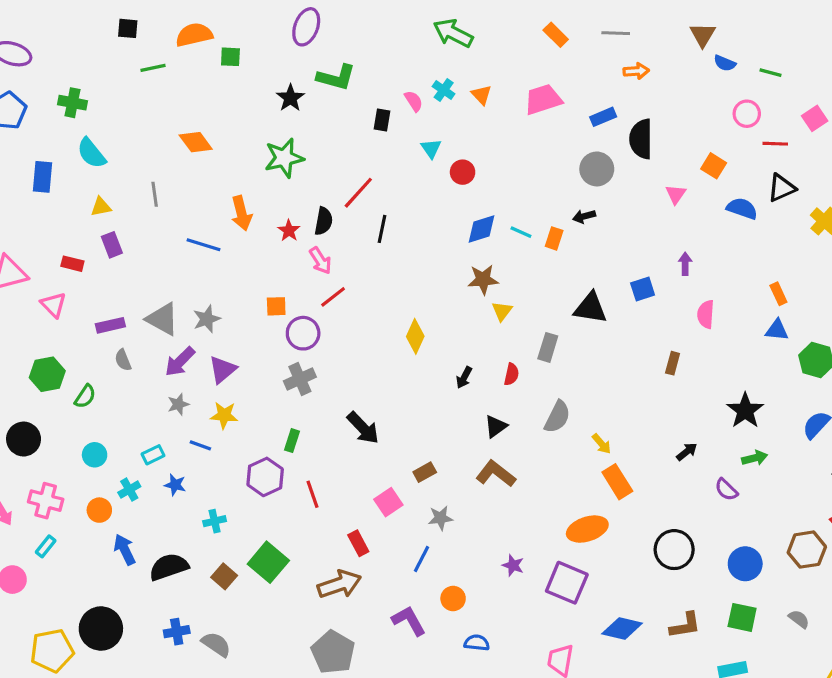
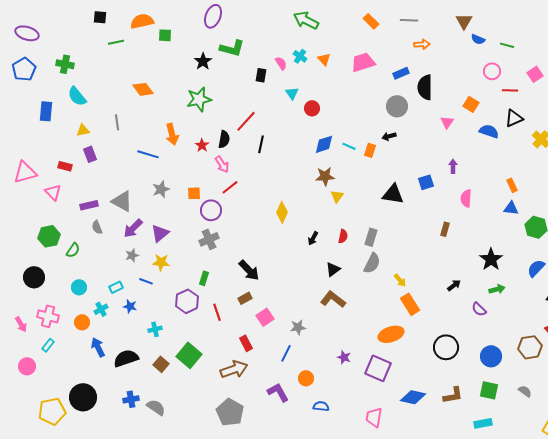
gray star: (207, 319) -> (161, 189), moved
gray rectangle: (548, 347) -> (371, 237), moved
brown rectangle: (425, 472) -> (245, 298), moved

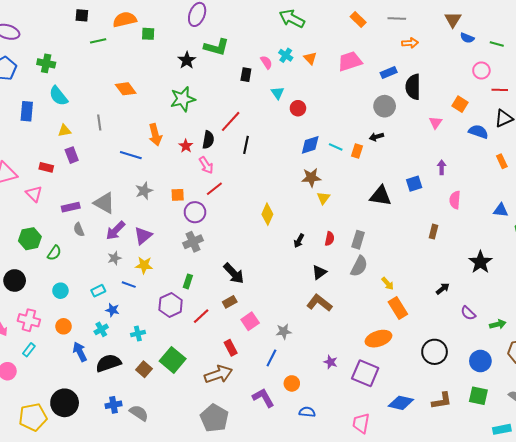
orange rectangle: (512, 185) -> (502, 161), moved
green arrow: (497, 289) -> (498, 324), moved
cyan cross: (101, 309) -> (101, 329), moved
red line: (217, 312) -> (201, 316), turned 66
cyan rectangle: (483, 423) -> (502, 429), moved

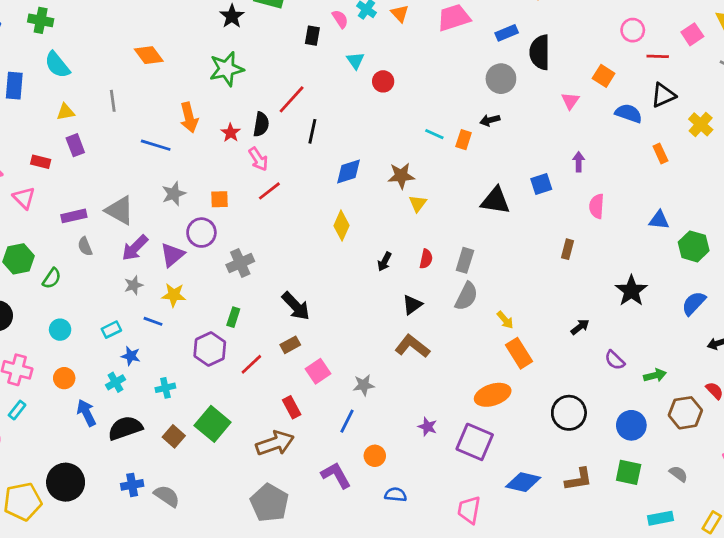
blue diamond: (310, 145) -> (348, 172), moved
purple circle: (195, 212) -> (201, 233), moved

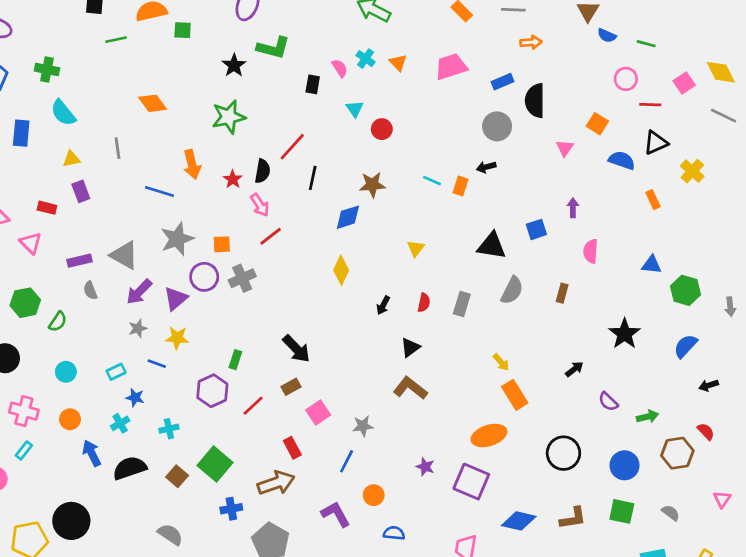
brown star: (401, 176) -> (372, 185), moved
gray star: (174, 194) -> (177, 239), size x1.4
gray cross: (240, 263) -> (242, 278), moved
gray semicircle: (466, 296) -> (512, 290), moved
blue cross: (132, 485) -> (231, 509), moved

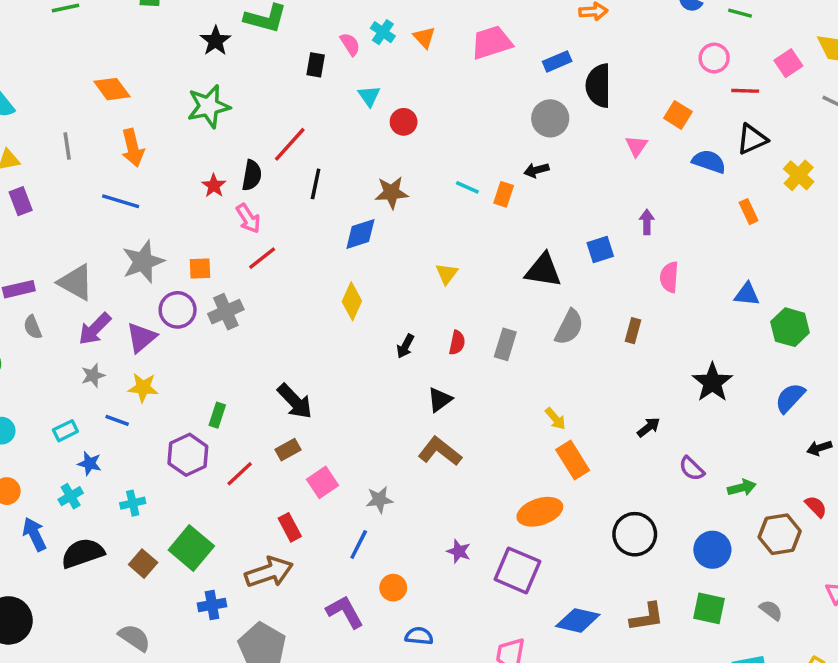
orange arrow: (192, 164) -> (133, 148), moved

